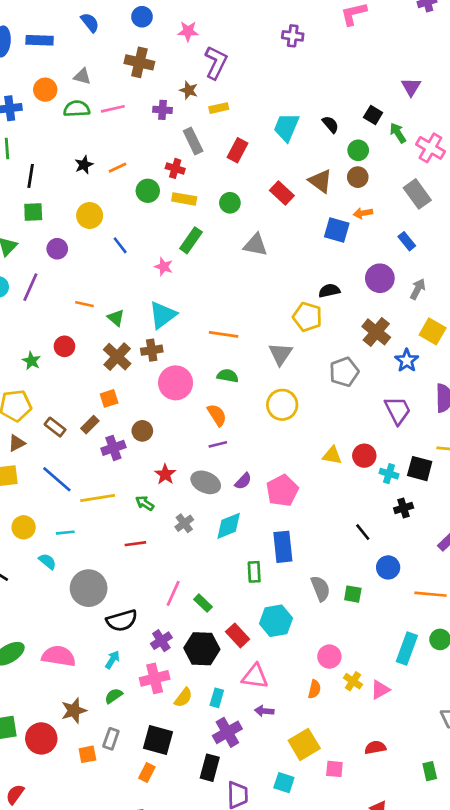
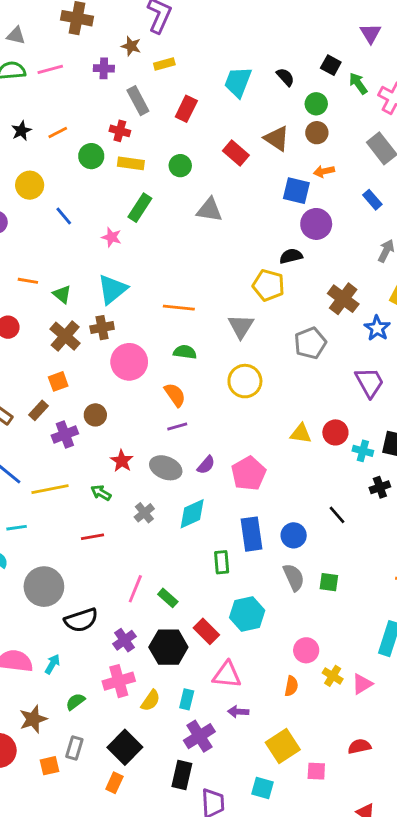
purple circle: (380, 278) -> (316, 224), moved
blue circle: (388, 567) -> (294, 535), moved
cyan arrow: (112, 660) -> (52, 664), moved
black square: (158, 740) -> (125, 747), turned 32

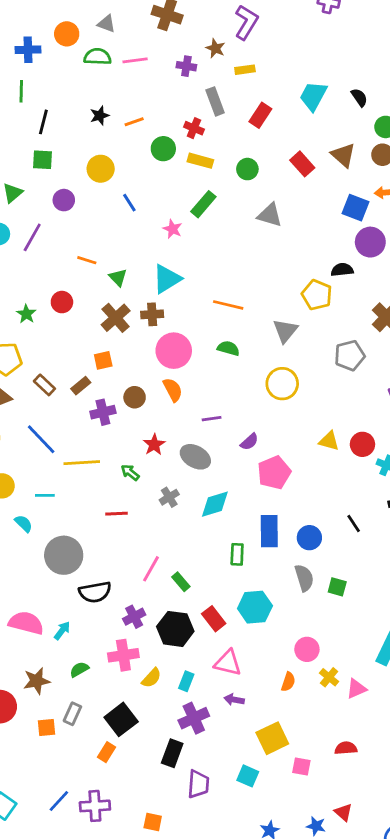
orange semicircle: (175, 395) -> (173, 390), moved
purple semicircle: (206, 465) -> (249, 442), moved

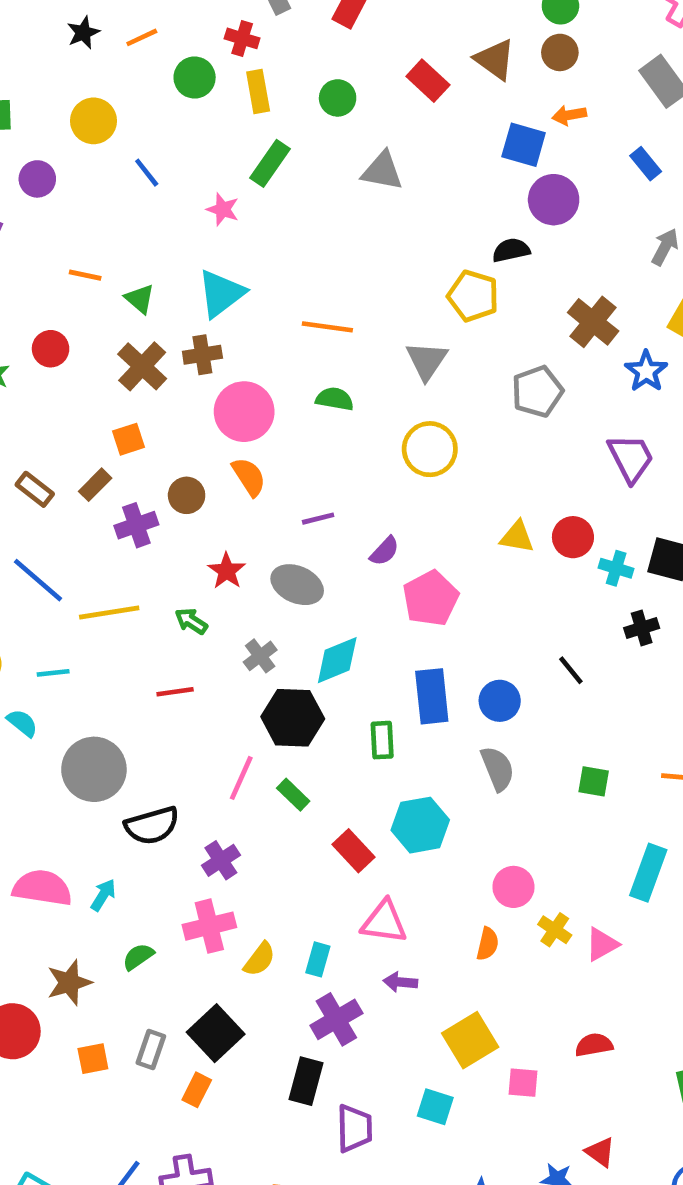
yellow rectangle: (200, 161) -> (258, 92), turned 70
green square: (337, 587) -> (594, 781), moved
black hexagon: (175, 629) -> (293, 718), moved
gray rectangle: (72, 714) -> (151, 1050), moved

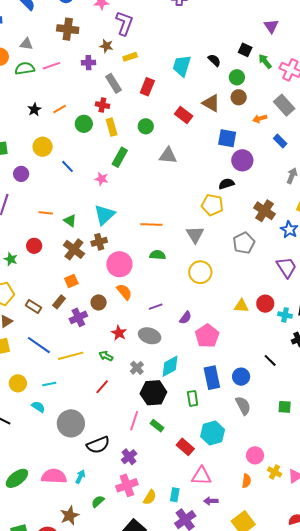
orange arrow: (569, 115) -> (260, 119), moved
red line: (175, 692) -> (102, 387), turned -35

